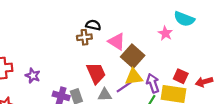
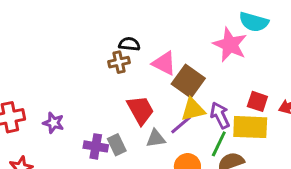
pink star: (165, 33) -> (230, 45), size x1.6

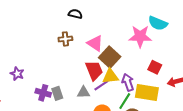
black semicircle: (129, 44) -> (75, 14), moved
pink star: (230, 45) -> (140, 36), turned -30
red square: (257, 101) -> (155, 67), moved
red trapezoid: (140, 110) -> (94, 70), moved

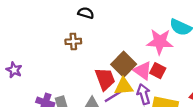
pink triangle: (95, 43) -> (143, 71), moved
red square: (155, 67) -> (158, 71), moved
purple star: (17, 74) -> (14, 70), moved

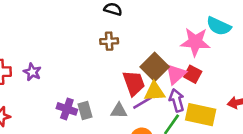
brown cross: (73, 41) -> (109, 41), moved
pink triangle: (143, 71) -> (176, 74), turned 42

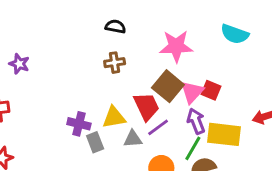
pink star: (195, 42) -> (176, 46), moved
purple star: (32, 72) -> (19, 64), moved
yellow triangle: (155, 92) -> (114, 117), moved
purple cross: (67, 109) -> (79, 124), moved

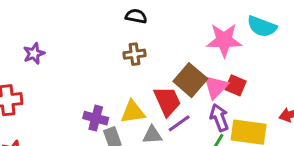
pink star: (176, 46) -> (224, 40), moved
purple star: (19, 64) -> (34, 54), turned 30

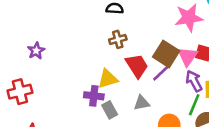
red trapezoid: (167, 101) -> (137, 66), moved
yellow triangle: (133, 112) -> (108, 79), moved
purple line: (179, 123) -> (161, 73), moved

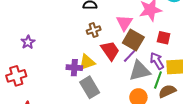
pink triangle: (187, 56) -> (124, 23), moved
purple cross: (94, 96) -> (74, 68), moved
gray triangle: (142, 103) -> (140, 71), moved, size x1.6
gray rectangle: (110, 110) -> (90, 87), size x1.5

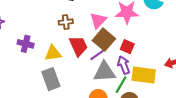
red square: (164, 38) -> (127, 47), moved
purple cross: (74, 68) -> (26, 44), moved

